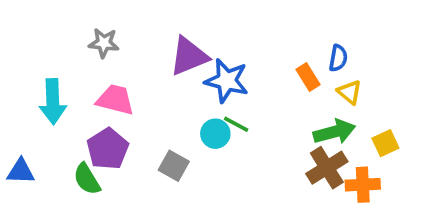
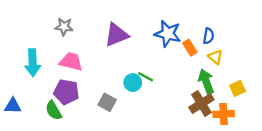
blue star: (227, 81) -> (168, 34), moved
green arrow: (334, 132) -> (206, 81), turned -95
purple pentagon: (108, 149) -> (66, 92), turned -30

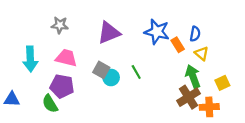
green line: (146, 77) -> (136, 72), turned 32
cyan circle: (133, 83) -> (111, 77), moved
gray square: (107, 102) -> (101, 70), moved

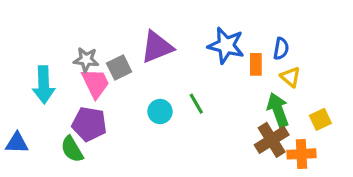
gray star: (60, 25) -> (86, 60), moved
orange rectangle: (178, 45) -> (256, 64), turned 32
pink trapezoid: (66, 58) -> (96, 83), turned 50
gray square: (101, 70) -> (119, 67), moved, turned 35

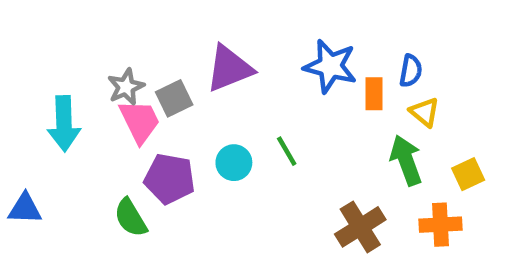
gray star: (86, 60) -> (126, 87), turned -30
purple pentagon: (89, 124) -> (170, 179), moved
brown cross: (272, 140) -> (360, 227), moved
green semicircle: (72, 149) -> (131, 218), moved

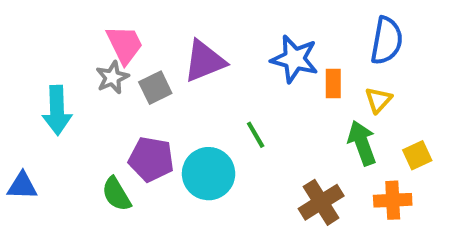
blue semicircle: (411, 71) -> (387, 41), moved, size x1.6
yellow triangle: (425, 112) -> (378, 100), turned 32
pink trapezoid: (140, 121) -> (125, 45), moved
cyan circle: (234, 163) -> (209, 174), moved, size x1.6

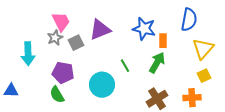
yellow triangle: (378, 100) -> (203, 49), moved, size x1.6
green arrow: (362, 143) -> (157, 63), moved, turned 50
purple pentagon: (151, 159) -> (63, 73), moved

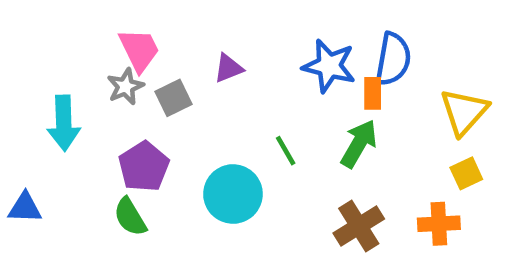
blue semicircle: (189, 20) -> (393, 59), moved
purple triangle: (100, 30) -> (228, 68), size x0.6
purple pentagon: (63, 73) -> (144, 167), turned 30

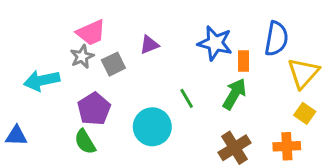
pink trapezoid: (139, 50) -> (91, 33), turned 92
blue semicircle: (393, 59) -> (276, 39), moved
cyan arrow: (64, 123) -> (42, 80), turned 80
yellow square: (466, 173) -> (305, 113), turned -30

